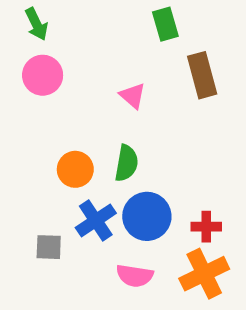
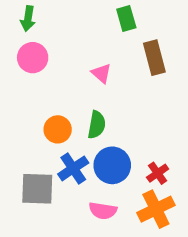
green arrow: (36, 24) -> (28, 19), turned 35
red cross: (206, 227) -> (158, 173), turned -35
gray square: (49, 247) -> (37, 189), size x1.6

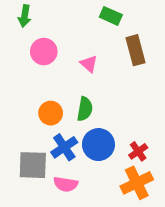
green rectangle: (126, 19) -> (111, 16), turned -50
pink circle: (33, 58) -> (44, 52), moved
pink semicircle: (103, 211) -> (66, 184), moved

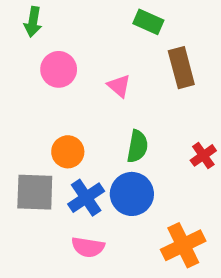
green semicircle: (85, 109) -> (137, 146), moved
red cross: (138, 151) -> (203, 155), moved
gray square: (33, 165) -> (35, 192), moved

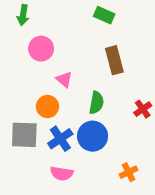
brown rectangle: (181, 68) -> (114, 60), moved
pink triangle: (119, 86) -> (64, 79), moved
orange cross: (183, 245) -> (129, 172), size x0.6

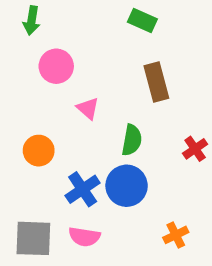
orange circle: (47, 107) -> (39, 151), moved
gray square: (24, 135) -> (33, 238), moved

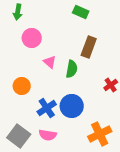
brown rectangle: (156, 82) -> (89, 47), turned 35
green semicircle: (132, 140) -> (72, 69), moved
orange cross: (176, 235) -> (100, 134), size x1.6
gray square: (33, 238) -> (19, 136), turned 35

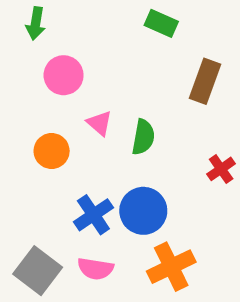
brown rectangle: (89, 47) -> (205, 81), moved
orange circle: (22, 86) -> (52, 151), moved
orange cross: (100, 134) -> (171, 267), moved

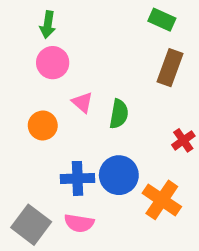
green arrow: (36, 23) -> (48, 25), moved
green rectangle: (161, 23) -> (162, 20), moved
blue cross: (93, 215) -> (77, 178), turned 32
orange cross: (171, 267) -> (162, 200), moved, turned -30

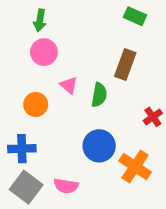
brown rectangle: (170, 68) -> (125, 65), moved
blue cross: (77, 178) -> (22, 149), moved

